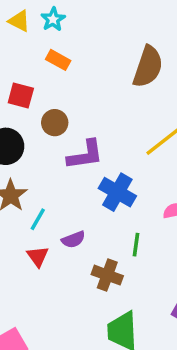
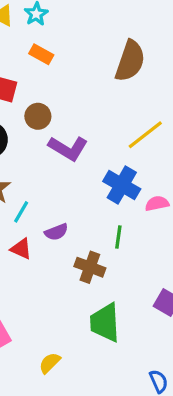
purple L-shape: (85, 155) -> (68, 148), turned 39
blue cross: (117, 192) -> (122, 185), moved
red triangle: (38, 256) -> (21, 249), turned -30

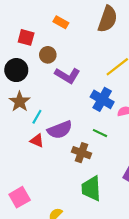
orange rectangle: (41, 54) -> (61, 22), moved
purple semicircle: (56, 232) -> (60, 130), size x1.6
green line: (118, 237) -> (100, 133), turned -72

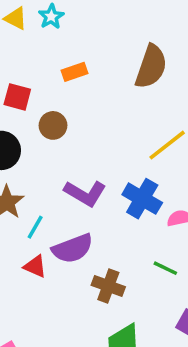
orange rectangle: (61, 22) -> (74, 72), turned -48
purple L-shape: (67, 75) -> (85, 193), moved
green line: (100, 133) -> (165, 268), moved

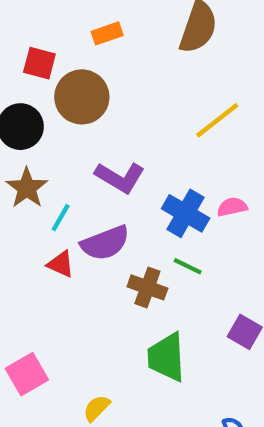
brown circle: (53, 125) -> (82, 97), size x1.6
blue cross: (142, 199) -> (186, 213), moved
green line: (165, 268) -> (188, 266), moved

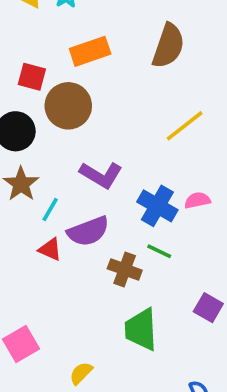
orange rectangle: (107, 33) -> (90, 51), size x1.5

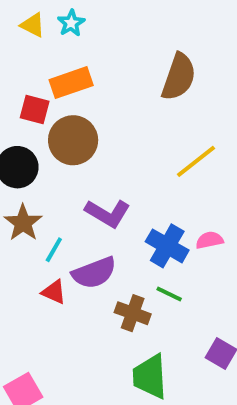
orange rectangle: (90, 51) -> (71, 83), moved

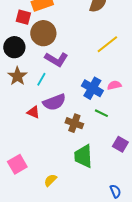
purple L-shape: (108, 213) -> (56, 59), moved
cyan line: (54, 250) -> (41, 79), moved
green line: (169, 294) -> (101, 113), moved

